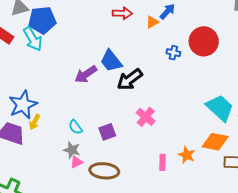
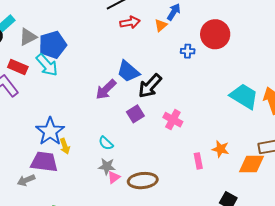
yellow arrow: (35, 122) -> (65, 146), turned -35
purple square: (107, 132) -> (135, 114), moved
orange diamond: (215, 142) -> (252, 164), moved

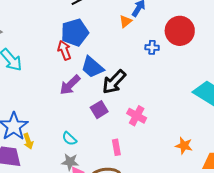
red arrow: (130, 22) -> (64, 50), moved, turned -102
blue pentagon: (53, 45) -> (75, 32), moved
pink rectangle: (198, 161) -> (116, 147), moved

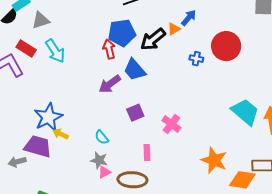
black arrow: (114, 82) -> (153, 39), moved
yellow arrow: (28, 141) -> (61, 134), turned 126
orange star: (184, 146) -> (214, 160), size x1.5

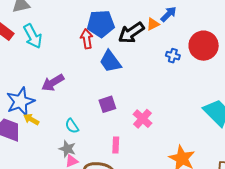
purple arrow: (110, 84) -> (53, 83), moved

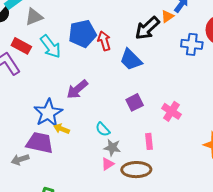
blue pentagon: (101, 24) -> (82, 34), moved
blue cross: (173, 56) -> (192, 44), size x1.5
gray star: (67, 149) -> (112, 148), moved

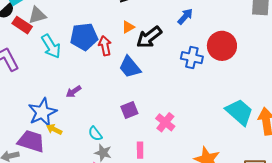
orange triangle: (167, 16) -> (128, 27), moved
red rectangle: (21, 46) -> (22, 25), moved
purple arrow: (77, 89) -> (74, 92), size x0.7

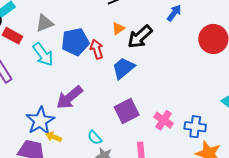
gray triangle: (37, 15) -> (45, 23), moved
blue cross: (192, 58) -> (195, 127), moved
blue trapezoid: (130, 67) -> (123, 68), turned 95
purple arrow: (74, 92) -> (69, 97), size x1.8
purple square: (129, 110) -> (127, 111), size x1.4

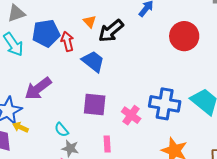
orange triangle: (118, 28) -> (90, 22), turned -40
blue trapezoid: (123, 68) -> (93, 61), turned 75
purple square: (127, 111) -> (95, 104), turned 30
blue cross: (195, 127) -> (165, 104), moved, size x1.4

